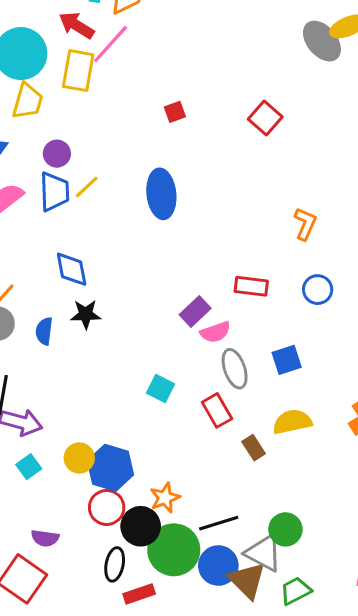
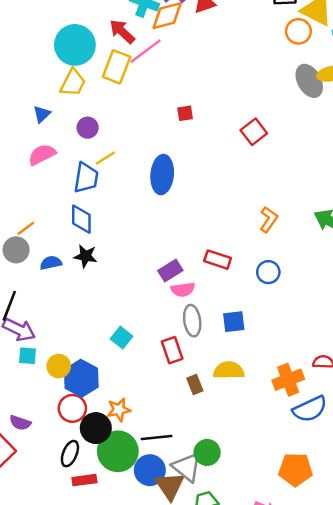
blue trapezoid: (54, 192) -> (86, 178), moved
blue semicircle: (44, 331) -> (51, 263), turned 60
cyan square: (161, 389) -> (121, 338), moved
cyan square: (29, 467) -> (27, 356), moved, turned 30

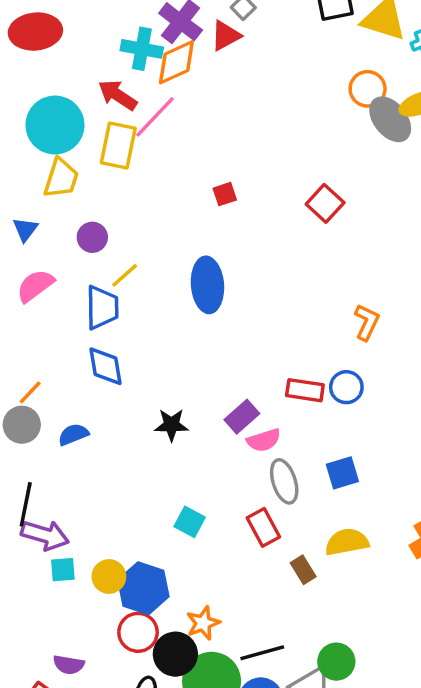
orange circle: (298, 31) -> (368, 89), moved
black star: (86, 256) -> (171, 425), moved
blue circle: (268, 272) -> (346, 387), moved

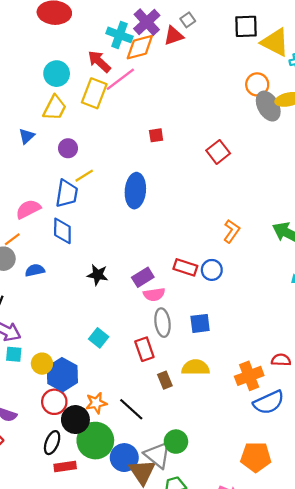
cyan circle: (55, 125) -> (57, 74), size x0.7
pink semicircle: (35, 286) -> (28, 209), moved
black line: (262, 653) -> (131, 409), moved, turned 48

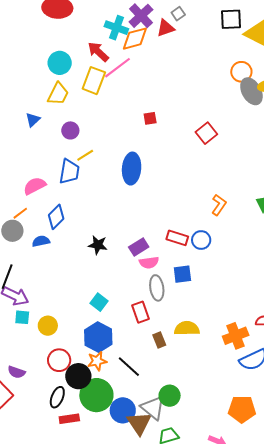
blue diamond: (62, 231) -> (56, 217), moved, turned 45
blue square: (200, 323) -> (182, 274), moved
blue hexagon: (62, 375) -> (98, 337), moved

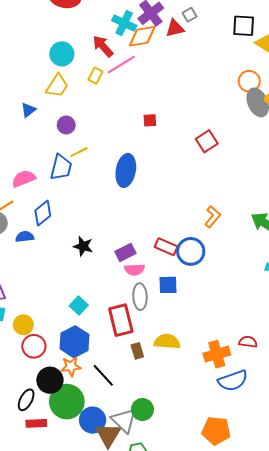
yellow rectangle: (94, 81) -> (95, 76), size x0.6
blue circle: (201, 240) -> (191, 251), size x1.4
red rectangle: (141, 312) -> (121, 320), size x1.4
red circle: (59, 360) -> (34, 346), moved

